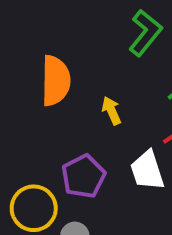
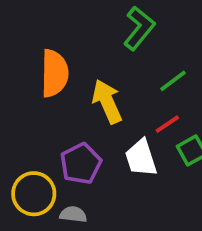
yellow arrow: (111, 111) -> (107, 102), size x1.6

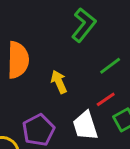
yellow arrow: (107, 102) -> (59, 82), size x0.7

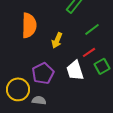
yellow arrow: (59, 82) -> (57, 40), turned -133

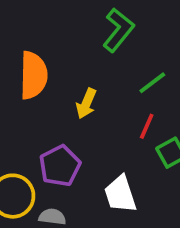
red line: (89, 52) -> (147, 126), turned -32
white trapezoid: (75, 70) -> (120, 194), moved

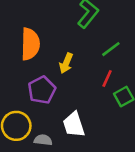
purple pentagon: (60, 166) -> (42, 90), moved
white trapezoid: (120, 194) -> (74, 125), moved

